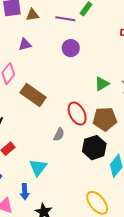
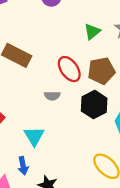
gray semicircle: (59, 135) -> (52, 96), turned 72

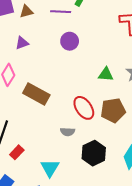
green triangle: (92, 32) -> (106, 74), turned 42
black hexagon: (94, 105) -> (94, 153), moved

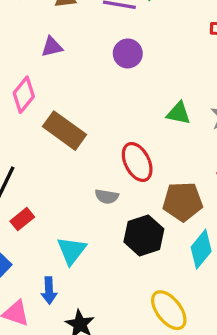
brown pentagon: (113, 110) -> (183, 202), moved

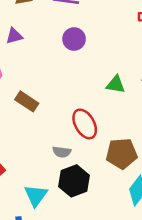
brown rectangle: (65, 131) -> (27, 101), size x0.7
black hexagon: (144, 235) -> (74, 181), moved

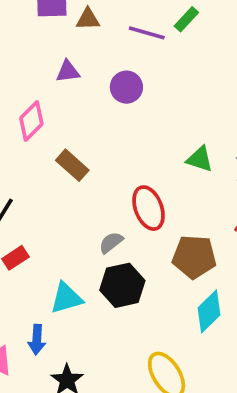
purple circle: (74, 39) -> (126, 87), moved
gray semicircle: (62, 152) -> (111, 243), turned 126
cyan triangle: (36, 195) -> (66, 298), turned 30

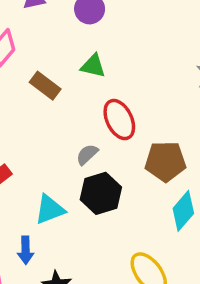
green triangle: (200, 159) -> (93, 66), moved

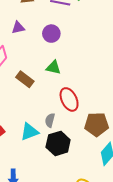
gray semicircle: (87, 154) -> (50, 120), turned -32
cyan triangle: (50, 209) -> (29, 132), moved

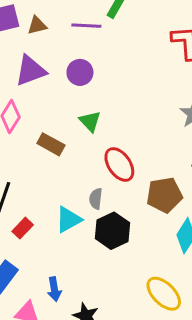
purple triangle: (18, 28) -> (31, 71), size x1.6
green triangle: (53, 67) -> (90, 121), turned 42

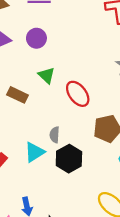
red ellipse: (119, 164) -> (78, 94), moved

